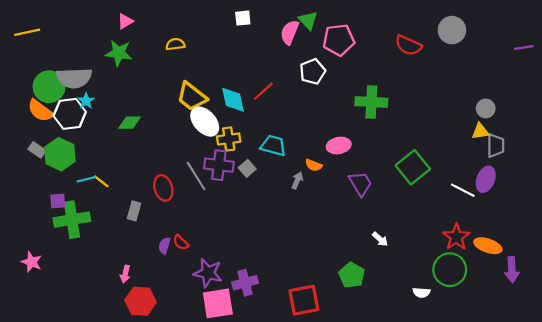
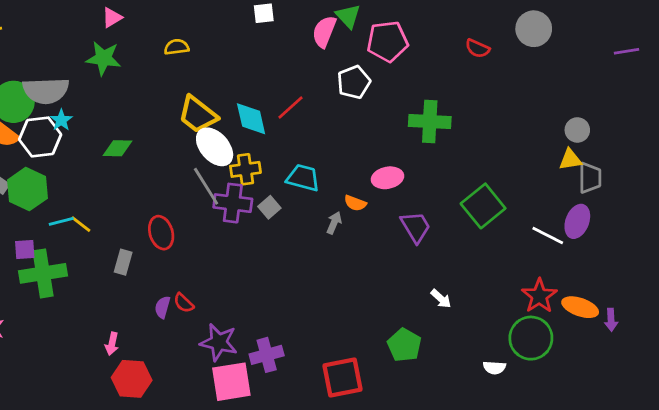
red semicircle: (408, 45) -> (477, 48), size x0.7
gray line: (196, 176) -> (206, 186), moved
purple arrow: (512, 270) -> (611, 320), moved, size x0.7

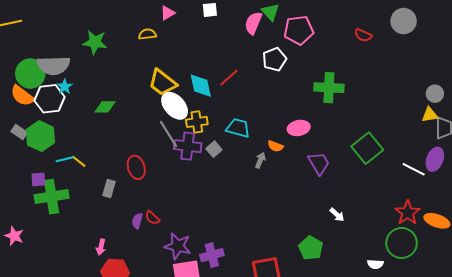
pink triangle: (112, 17) -> (168, 13), moved

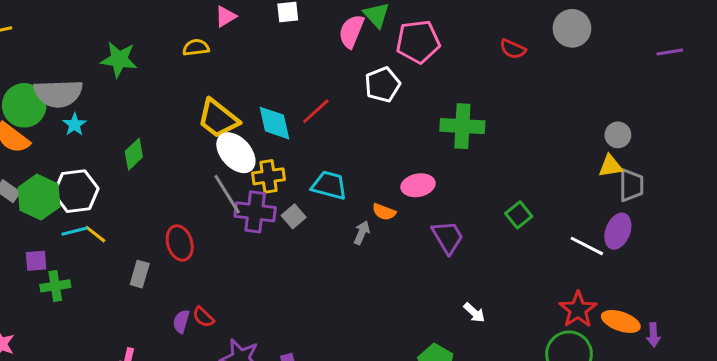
white hexagon: (49, 99) -> (76, 191), moved
green diamond: (105, 107) -> (134, 154), turned -45
green square: (367, 148) -> (519, 215), size x0.6
green cross: (52, 197) -> (55, 286), size x0.6

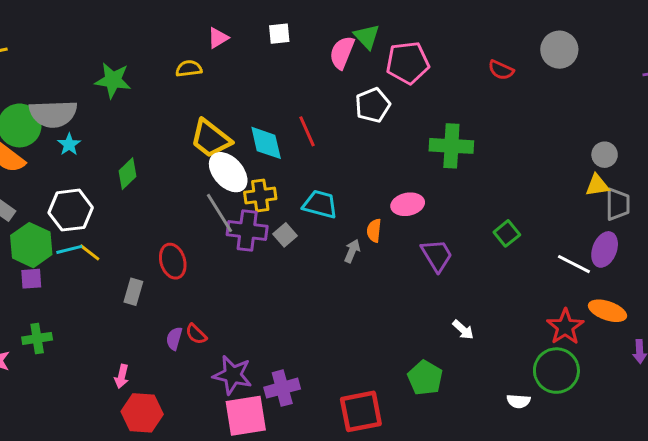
red line: (316, 111) -> (307, 131), turned -72
green hexagon: (39, 197) -> (31, 245), moved
orange semicircle: (384, 212) -> (374, 231), turned 75
green cross: (55, 286) -> (37, 338), moved
orange ellipse: (621, 321) -> (607, 311), moved

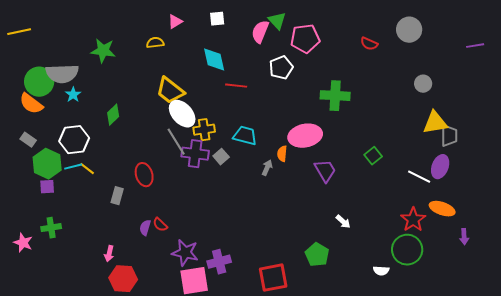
red line: (307, 131) -> (236, 86), turned -60
cyan diamond: (266, 143) -> (214, 60), moved
gray circle: (605, 155) -> (423, 84), moved
yellow triangle: (597, 185) -> (435, 123), size x1.5
pink ellipse: (408, 204) -> (305, 136), size x1.5

